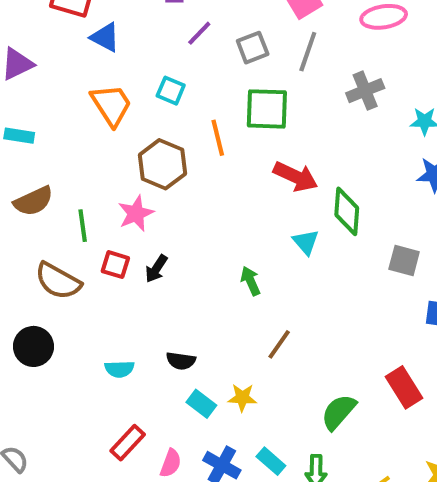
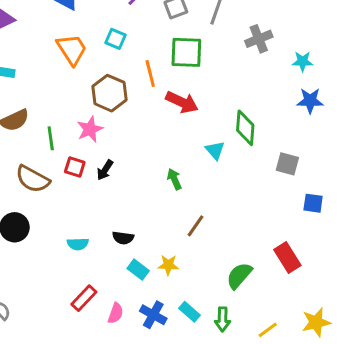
red arrow: (296, 177) -> (182, 102), moved

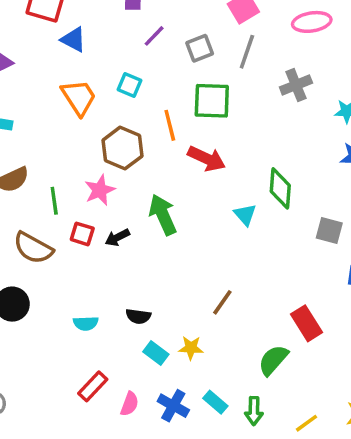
black arrow: (105, 170) -> (117, 237), turned 30
green arrow: (174, 179) -> (163, 215), moved, size x1.6
red rectangle: (287, 257) -> (306, 323), moved

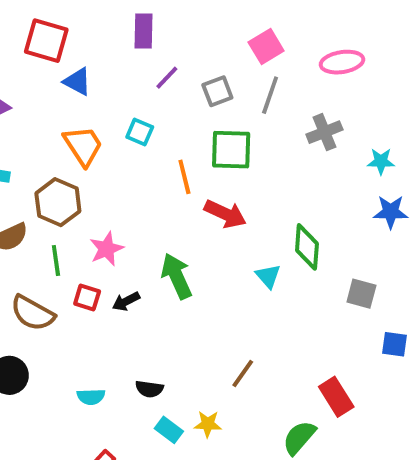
brown hexagon: (123, 148) -> (58, 202), moved

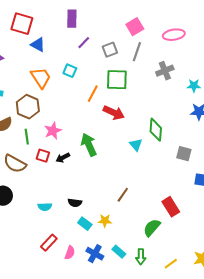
orange line: (184, 177) -> (93, 94), turned 42

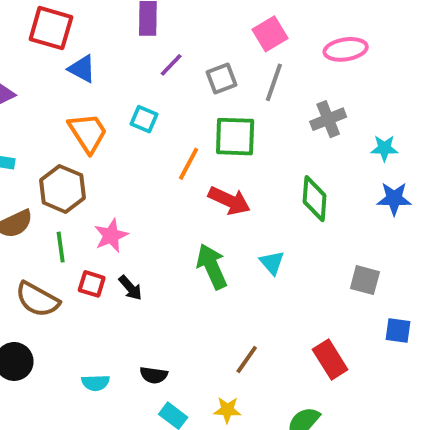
green diamond: (156, 130) -> (315, 199), moved
green arrow: (89, 145) -> (212, 266), moved
black arrow: (63, 158) -> (130, 288), turned -104
red rectangle: (171, 207) -> (330, 360), moved
yellow star: (105, 221) -> (227, 410), moved

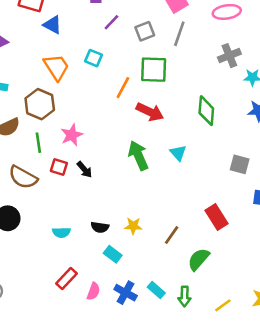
gray cross: (328, 119) -> (229, 56), moved
brown line: (247, 360) -> (172, 235), moved
yellow star: (227, 410) -> (133, 226), moved

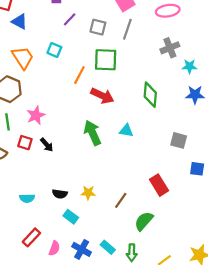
gray square: (145, 31) -> (98, 27), turned 35
cyan triangle: (178, 153) -> (126, 131), turned -40

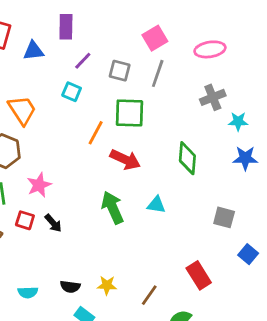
blue triangle: (19, 22) -> (33, 51), moved, turned -35
cyan square: (54, 50) -> (72, 92), moved
blue square: (197, 169) -> (248, 254), turned 32

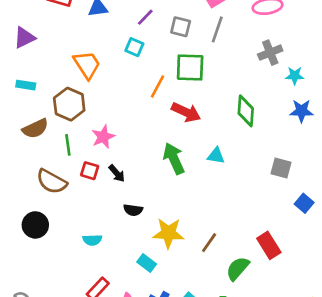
red rectangle: (199, 275) -> (269, 245), moved
yellow star: (107, 285) -> (168, 233), size x1.6
black semicircle: (70, 287) -> (133, 210), moved

